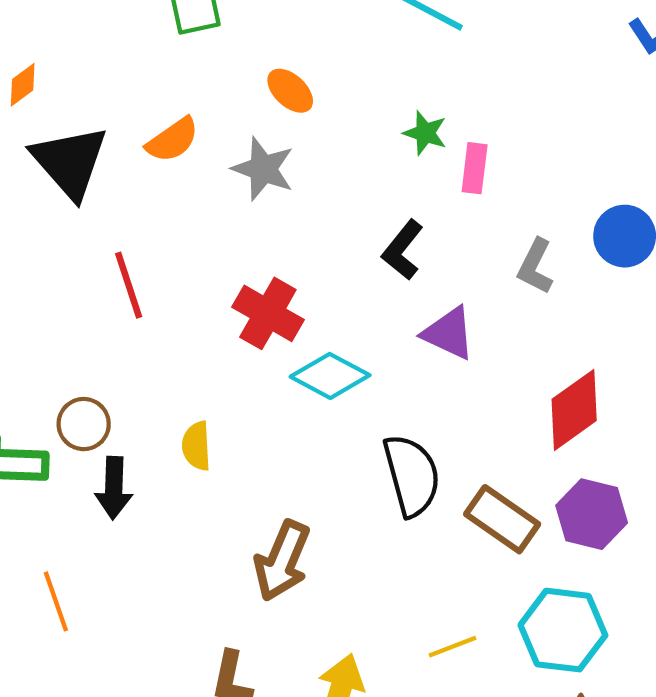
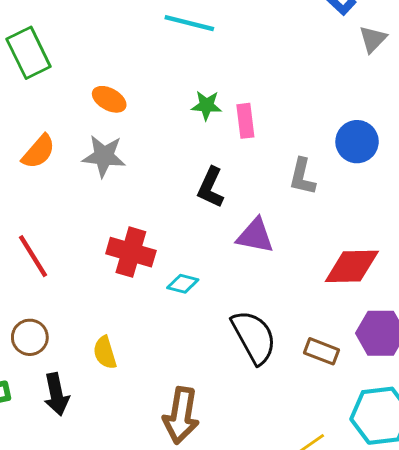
cyan diamond: (330, 376) -> (183, 284), size x0.6
red diamond: (574, 410) -> (352, 266), turned 48
brown circle: (84, 424) -> (30, 337), moved
brown rectangle: (502, 519) -> (322, 351), size x0.7

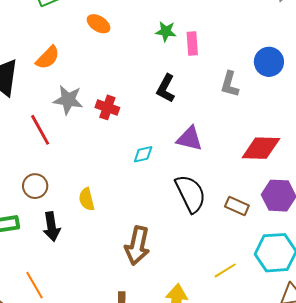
gray star: (104, 156) -> (68, 100), moved
purple triangle: (255, 236) -> (190, 139), moved
red cross: (131, 252) -> (107, 107), moved, size x0.7
cyan diamond: (183, 284) -> (143, 154), turned -30

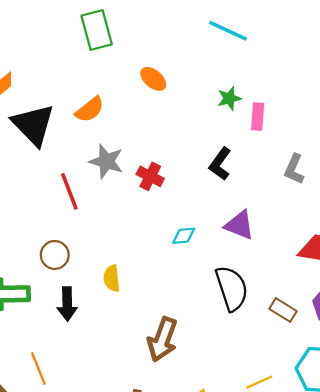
green star: (166, 31) -> (229, 98), turned -30

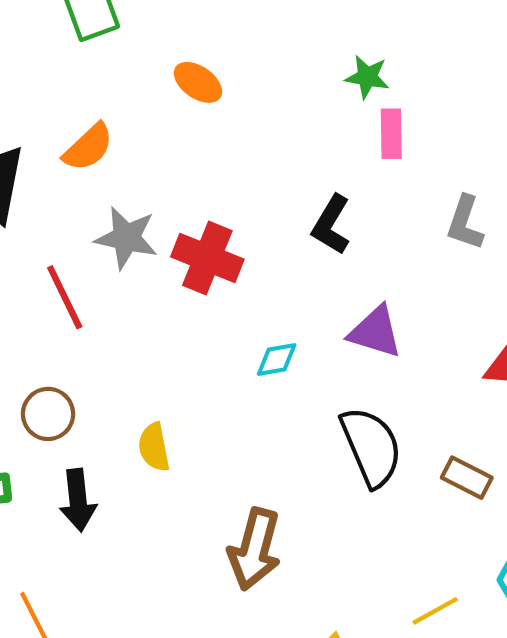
green star: (229, 98) -> (367, 77), moved, turned 30
red cross: (150, 176) -> (207, 258), size x1.4

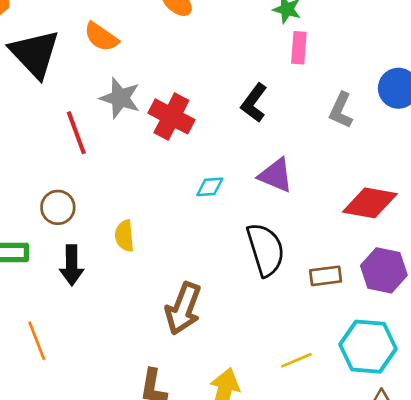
orange semicircle: (88, 147) -> (101, 37), turned 72
brown rectangle: (467, 478) -> (326, 276), turned -40

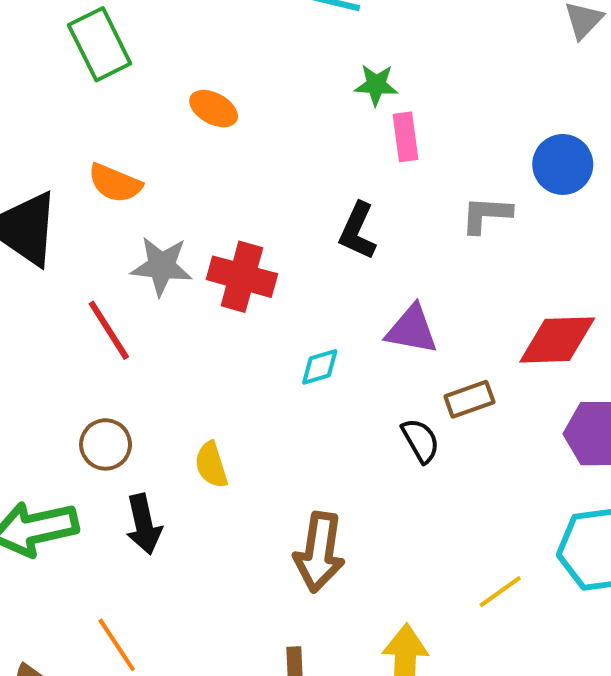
gray L-shape: (341, 110) -> (486, 215), turned 81
black semicircle: (266, 250) -> (420, 441), size x0.6
brown rectangle: (326, 276) -> (469, 399), moved

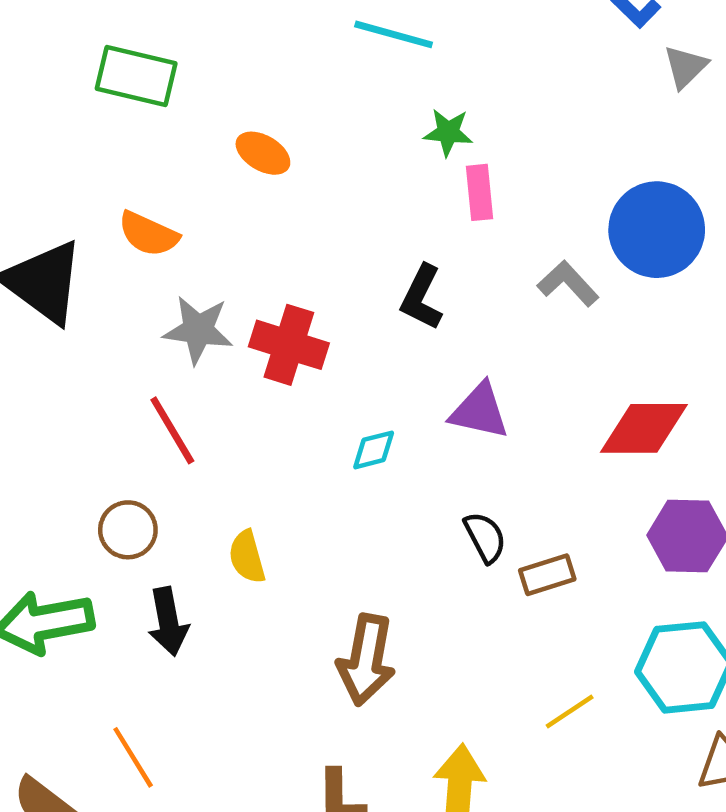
green rectangle: (100, 44) -> (136, 76), turned -52
blue circle: (563, 164) -> (657, 230), size x1.4
gray L-shape: (486, 215) -> (568, 284), turned 42
red line: (109, 330) -> (172, 430), moved
brown rectangle: (469, 399) -> (547, 575), moved

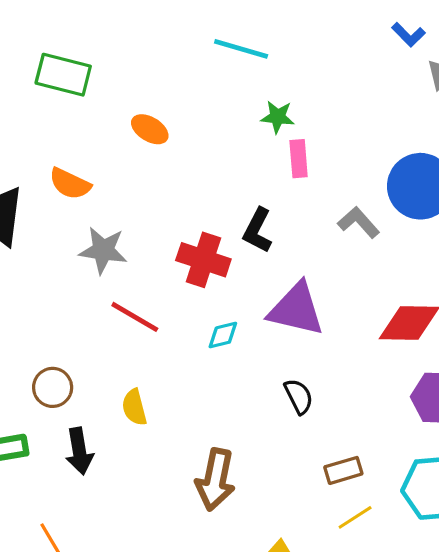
red cross: (289, 345) -> (203, 260), moved
purple triangle: (479, 411) -> (296, 309), size x1.4
red line: (172, 430) -> (135, 317), moved, turned -30
brown rectangle: (547, 575) -> (343, 470), moved

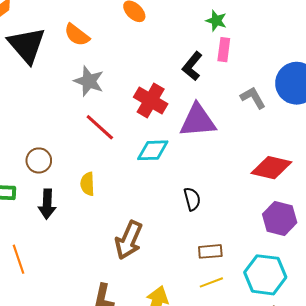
black L-shape: (258, 230) -> (192, 66), moved
purple triangle: (296, 309) -> (198, 121), moved, turned -30
cyan diamond: (223, 335) -> (153, 150), size x1.5

